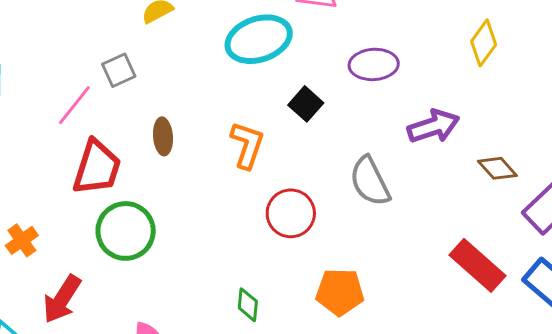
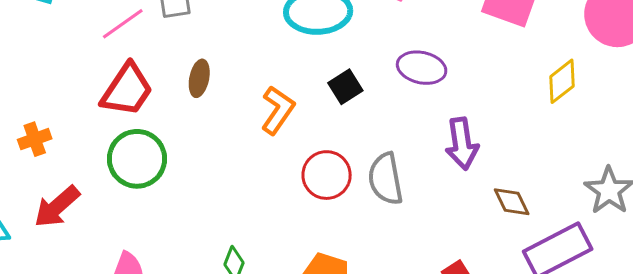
yellow diamond: (484, 43) -> (562, 81), moved
purple arrow: (433, 126) -> (462, 144), turned 84
red circle: (291, 213) -> (327, 175), moved

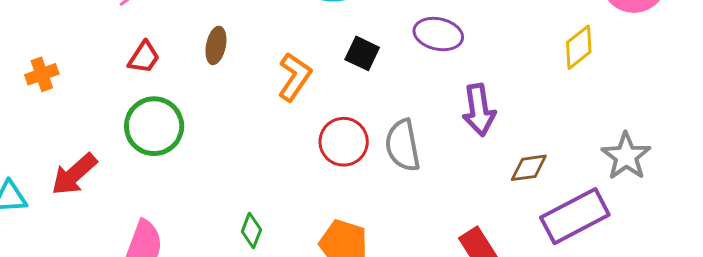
black square: (345, 87) -> (362, 53), turned -32
red trapezoid: (127, 90) -> (144, 57), size x0.6
orange cross: (35, 139) -> (42, 74), moved
brown diamond: (512, 202) -> (529, 168), turned -72

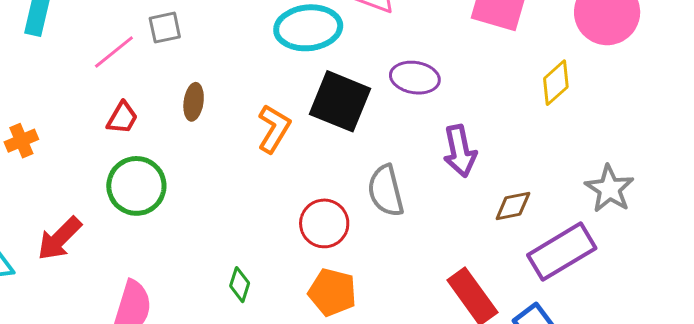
black square: (362, 53) -> (340, 101), size x1.8
red circle: (344, 142) -> (324, 223), moved

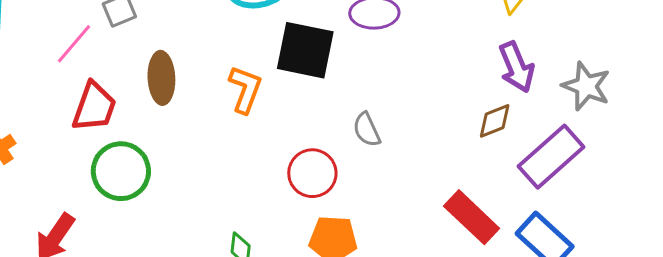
brown ellipse: (194, 102) -> (161, 78), size x1.4
red trapezoid: (122, 118) -> (94, 107), size x1.5
purple arrow: (460, 151) -> (517, 67), moved
gray semicircle: (386, 191) -> (367, 130), size x0.7

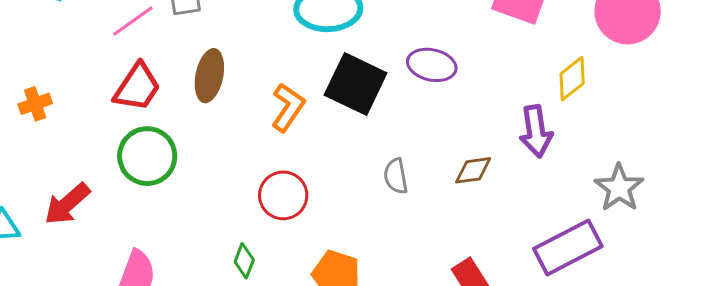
purple arrow: (517, 67) -> (536, 131), moved
brown diamond: (495, 121) -> (473, 170), moved
red circle: (312, 173) -> (283, 195), moved

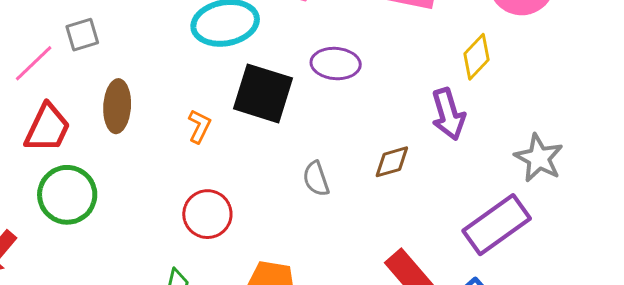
orange L-shape: (288, 107) -> (199, 126), size x0.7

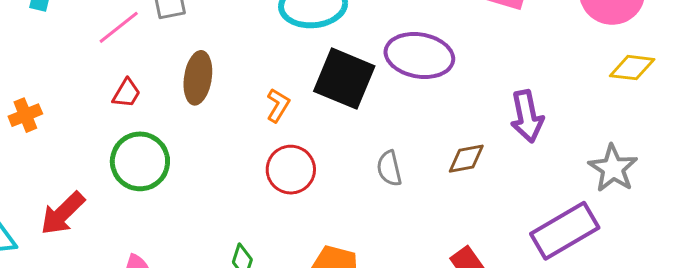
yellow diamond: (477, 57) -> (632, 68), moved, turned 48
purple ellipse: (336, 64) -> (419, 56), size x1.4
red trapezoid: (47, 128) -> (126, 93), size x0.6
red circle: (207, 214) -> (291, 170), moved

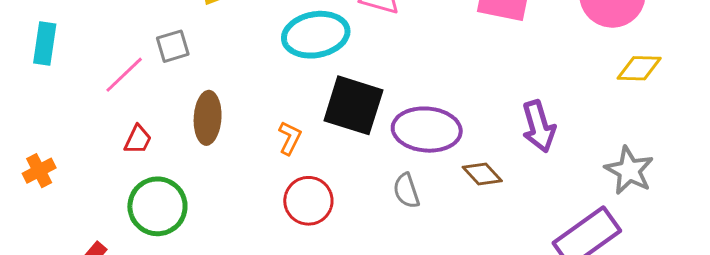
purple ellipse: (419, 56) -> (427, 130), moved
brown diamond: (466, 159) -> (482, 174), turned 63

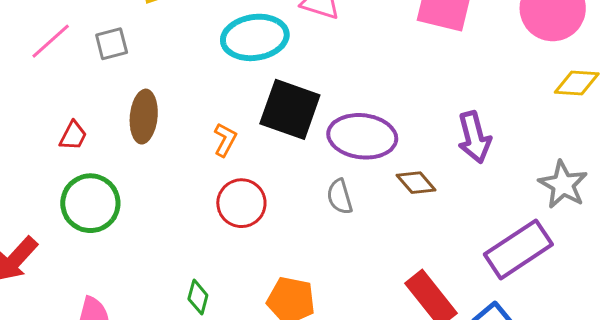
pink line: (124, 75) -> (51, 41), moved

